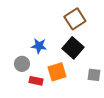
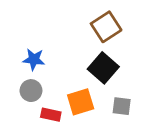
blue star: (39, 46) -> (34, 59), moved
gray square: (94, 75) -> (122, 106), moved

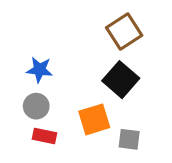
gray square: (122, 106) -> (129, 139), moved
red rectangle: (51, 115) -> (45, 136), moved

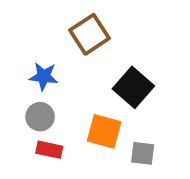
brown square: (124, 32) -> (89, 34), moved
orange square: (94, 119) -> (104, 131), turned 32

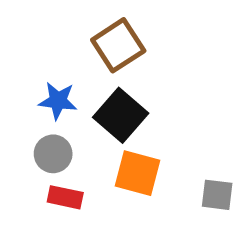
black square: (133, 87) -> (121, 115), moved
gray square: (143, 153) -> (217, 195), moved

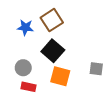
blue star: (58, 101) -> (25, 28), moved
gray square: (217, 195) -> (96, 69), moved

